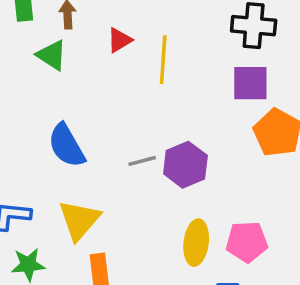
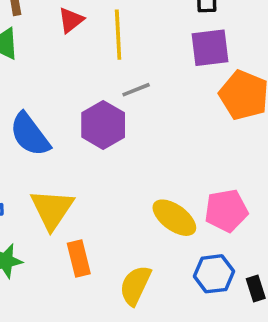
gray line: (142, 161) -> (136, 90), moved
purple hexagon: (185, 165) -> (103, 125), moved
yellow ellipse: (196, 243) -> (174, 218), turned -54

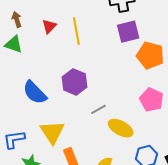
gray line: (136, 90) -> (98, 109), moved
pink pentagon: (226, 211) -> (151, 100), moved, turned -30

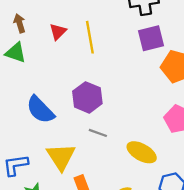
gray line: (98, 109) -> (98, 133), moved, turned 49

